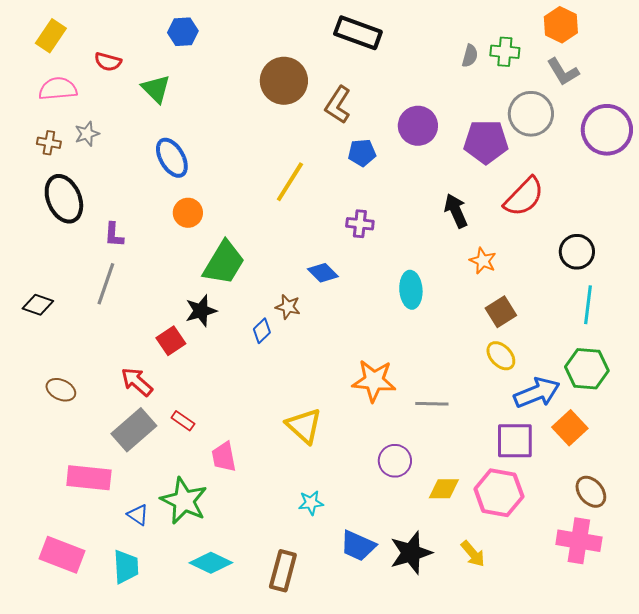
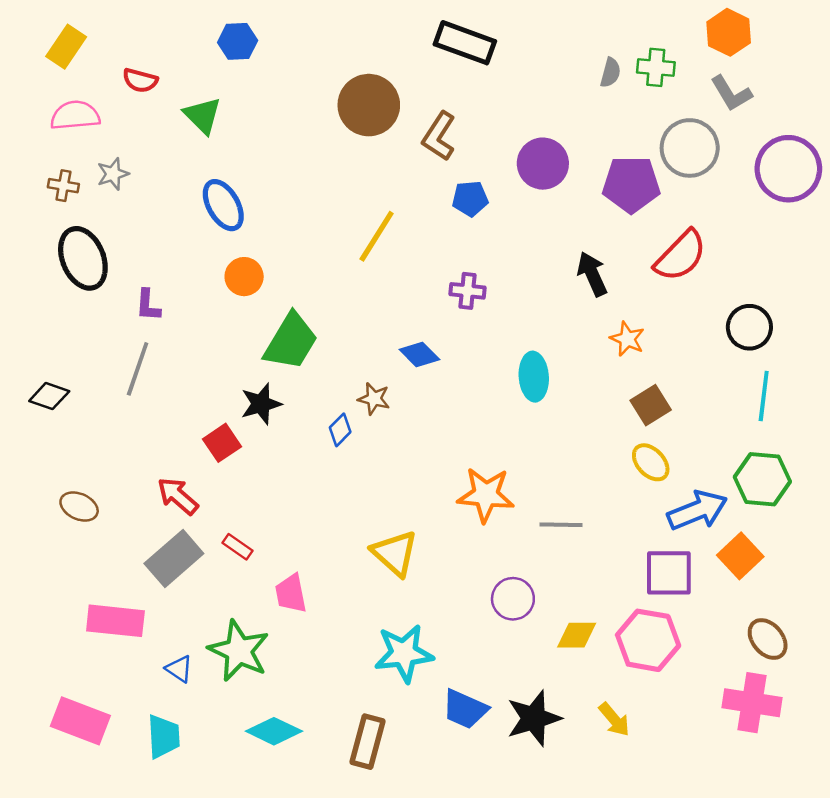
cyan star: (311, 503) -> (404, 653), size x1.8

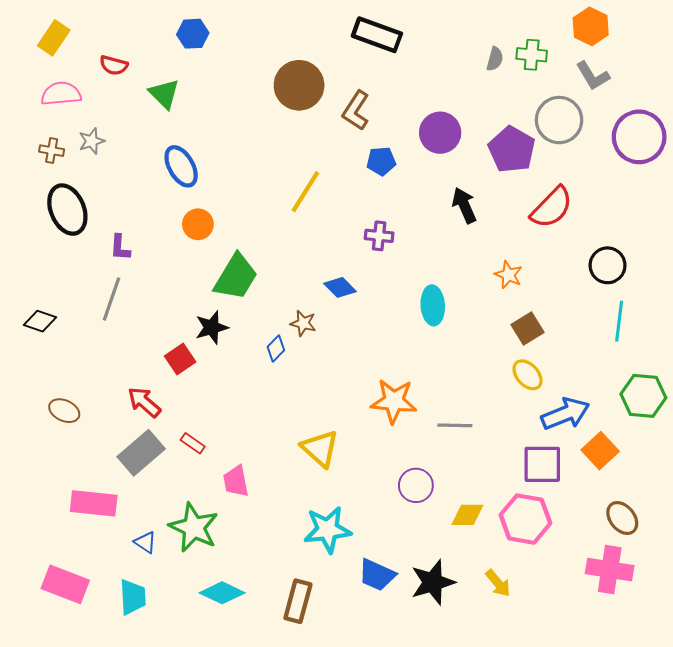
purple pentagon: (631, 184) -> (512, 150), turned 30
black arrow: (592, 274) -> (464, 205), moved
green hexagon: (762, 479) -> (643, 396), moved

